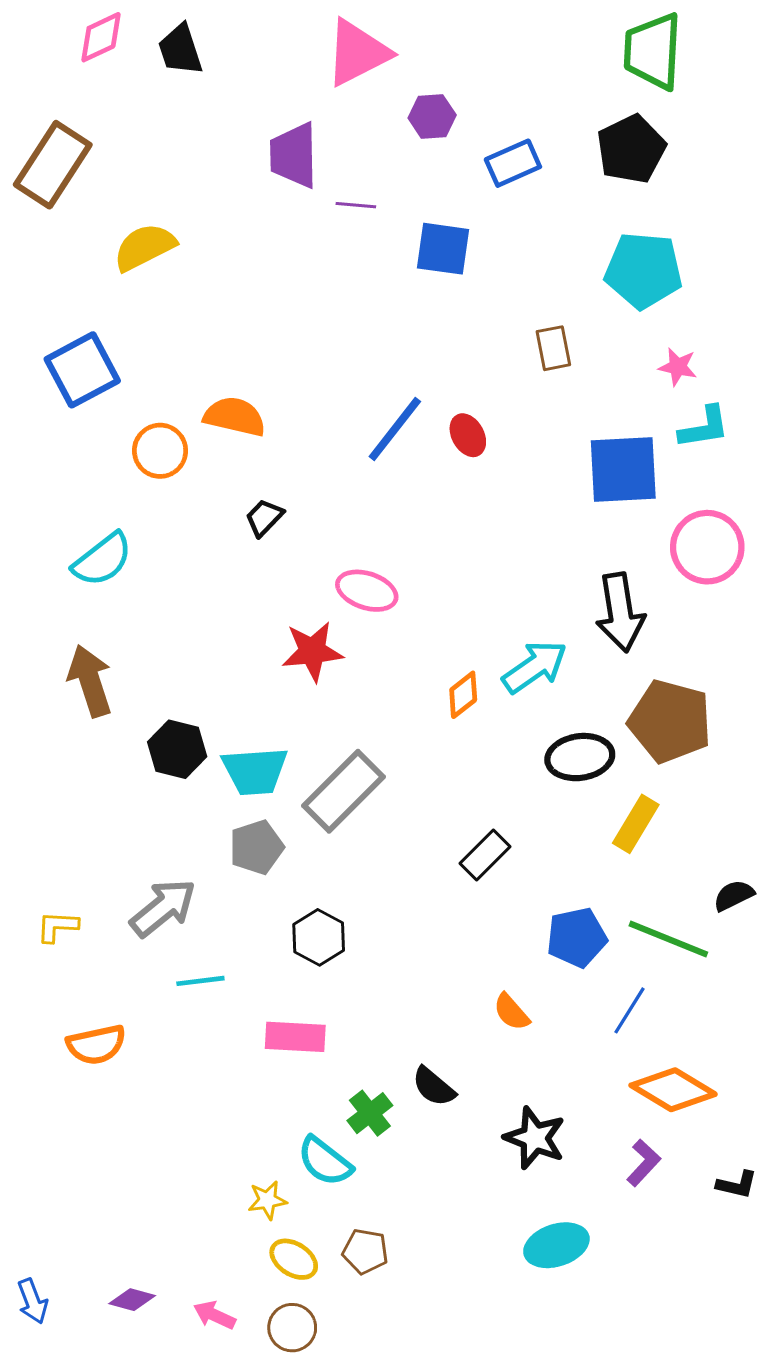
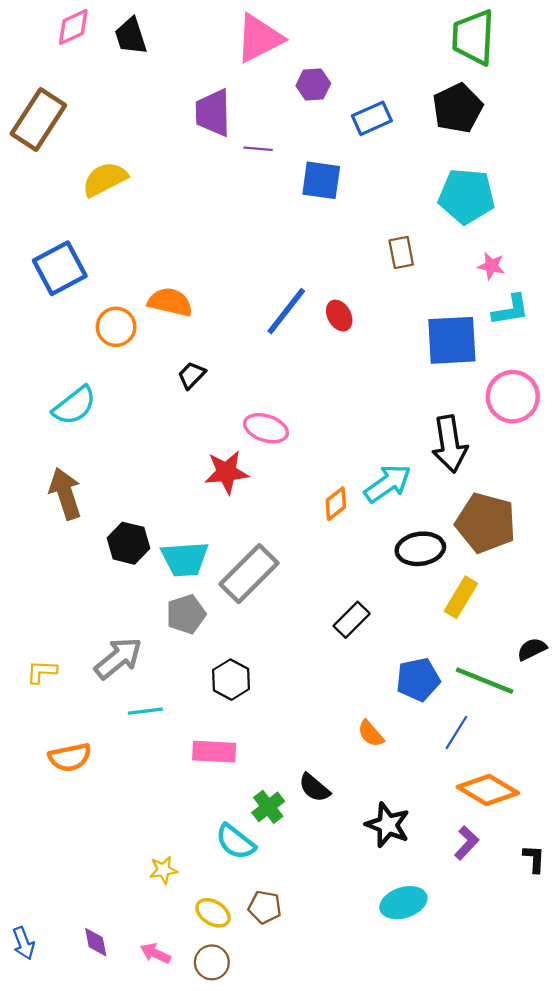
black L-shape: (737, 1185) -> (534, 859), turned -100
yellow star: (267, 1200) -> (163, 870), moved
purple diamond: (132, 1300) -> (96, 942), turned 64

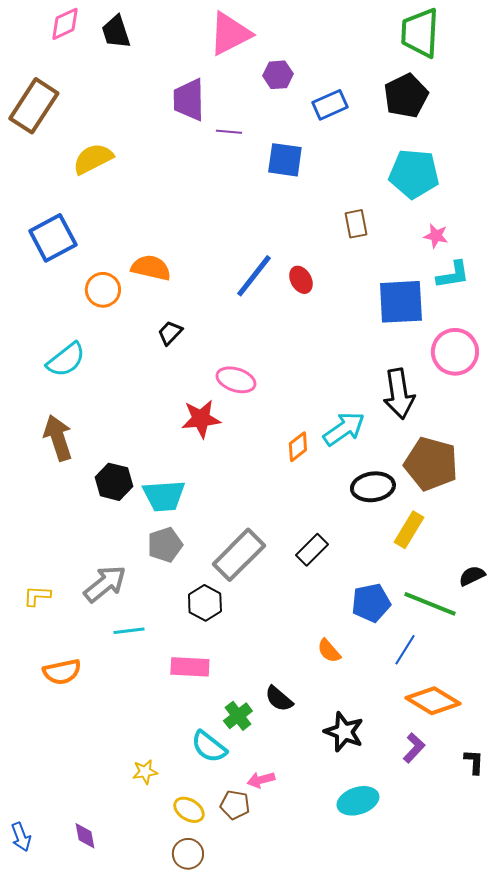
gray rectangle: (249, 574) -> (239, 555), moved
pink arrow: (156, 953) -> (261, 780), moved, turned -40

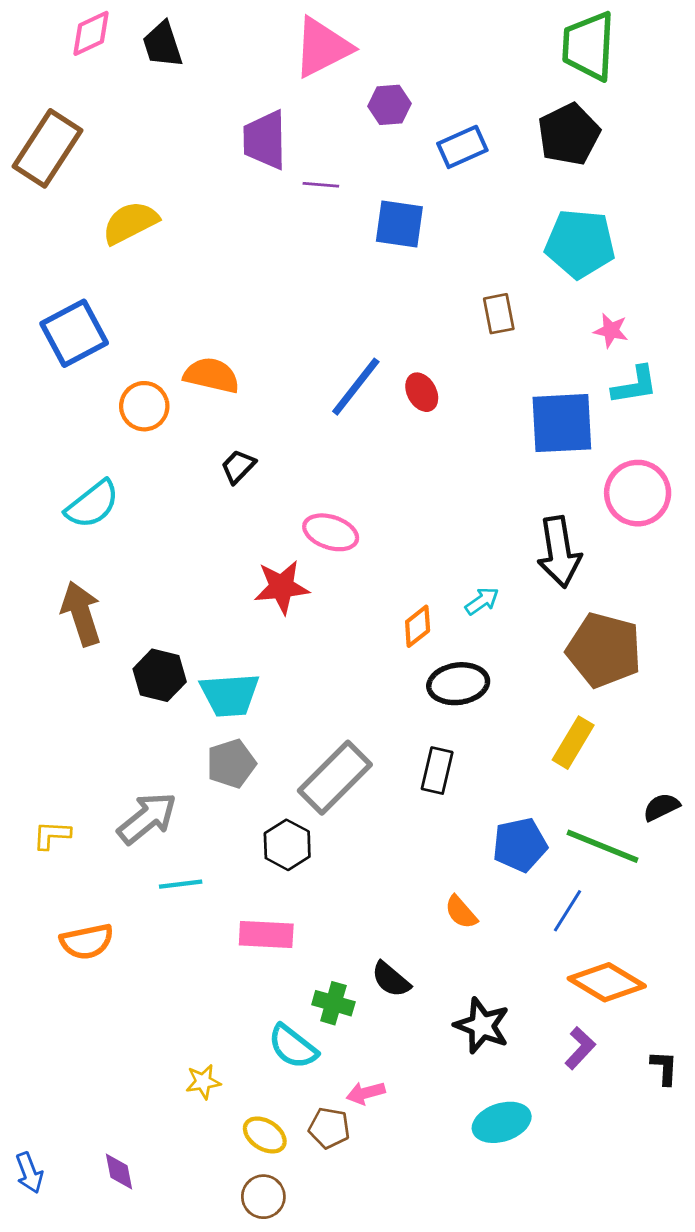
cyan arrow: (344, 429) -> (482, 601), size x0.6
black ellipse: (373, 487) -> (458, 684), moved
black rectangle: (312, 550) -> (437, 771), turned -32
green cross: (238, 716) -> (333, 1003), turned -36

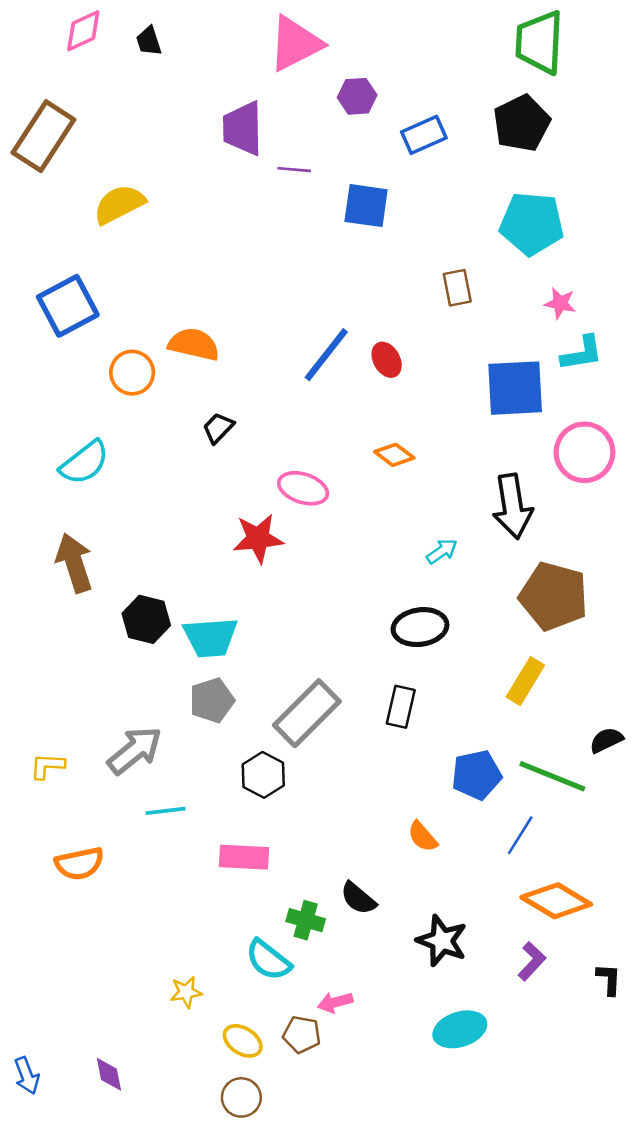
black trapezoid: (162, 45) -> (149, 41), size x0.7
orange diamond: (418, 626) -> (394, 455), moved, turned 75

